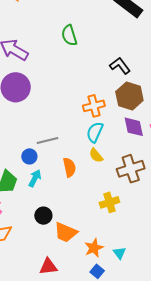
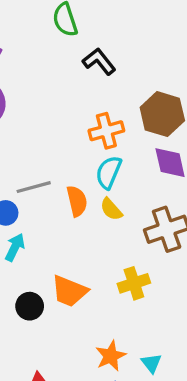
black L-shape: (120, 66) -> (99, 61), moved
orange semicircle: (69, 167) -> (77, 201), moved
orange trapezoid: (66, 232) -> (69, 291), moved

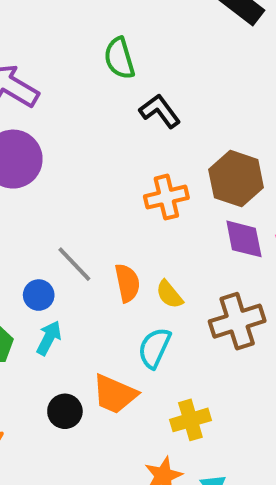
cyan semicircle: (109, 172) -> (154, 348), moved
gray line: (34, 187) -> (74, 264), turned 60
yellow cross: (134, 283) -> (190, 420), moved

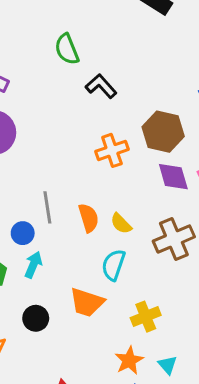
gray line: (74, 264) -> (47, 207), turned 40
black circle: (65, 411) -> (36, 318), moved

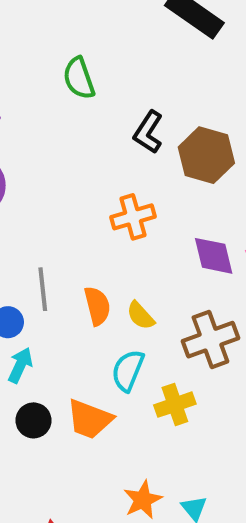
black L-shape: (101, 86) -> (148, 132), moved, turned -108
brown hexagon: (163, 132) -> (206, 155), moved
yellow cross: (146, 317) -> (175, 405), moved
black circle: (36, 318) -> (33, 420), moved

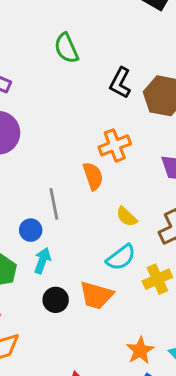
orange semicircle: (97, 306) -> (93, 176), moved
cyan semicircle: (128, 370) -> (121, 257), turned -144

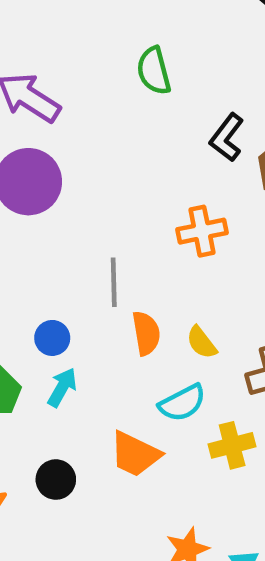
orange semicircle: (93, 176) -> (146, 333), moved
gray line: (54, 204) -> (114, 282), moved
black circle: (56, 300) -> (56, 480), moved

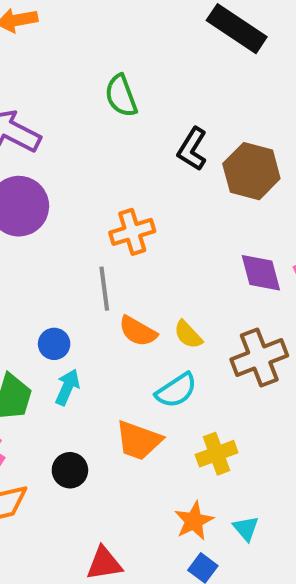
orange cross: (202, 231) -> (132, 232), moved
orange semicircle: (146, 333) -> (138, 331), turned 135
yellow cross: (232, 445) -> (217, 454), moved

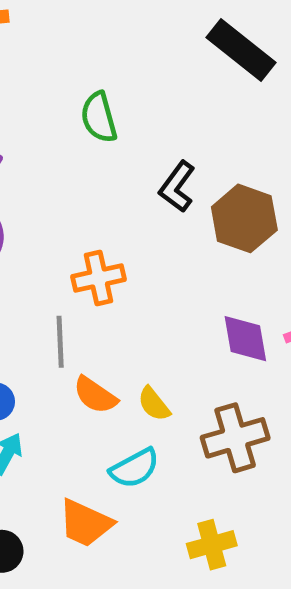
yellow cross: (217, 454) -> (212, 545), moved

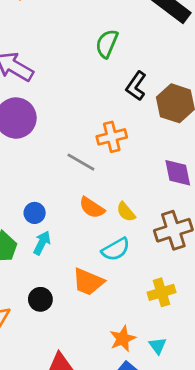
green semicircle: (99, 117) -> (107, 44), moved, turned 40
orange cross: (99, 278) -> (112, 137), moved
gray line: (60, 342) -> (81, 162), moved, turned -56

